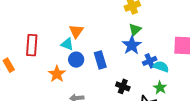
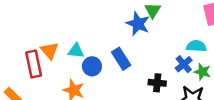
orange triangle: (76, 31) -> (50, 51), moved
blue star: (132, 45) -> (138, 24), moved
blue cross: (150, 61) -> (184, 64), moved

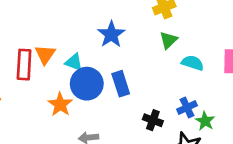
blue star: (138, 24) -> (111, 34), moved
cyan semicircle: (196, 46) -> (193, 63), moved
blue circle: (92, 66) -> (87, 84), size x1.5

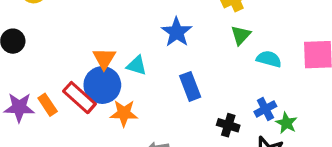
red rectangle: (24, 65) -> (79, 98), moved, turned -48
blue circle: (87, 84) -> (102, 85), moved
orange star: (60, 104) -> (124, 113), turned -30

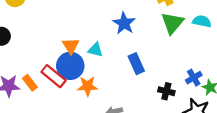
green triangle: (241, 35) -> (172, 23), size x1.5
cyan semicircle: (269, 59) -> (202, 21), moved

